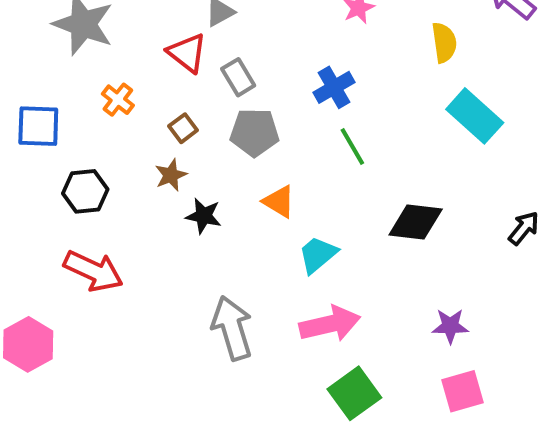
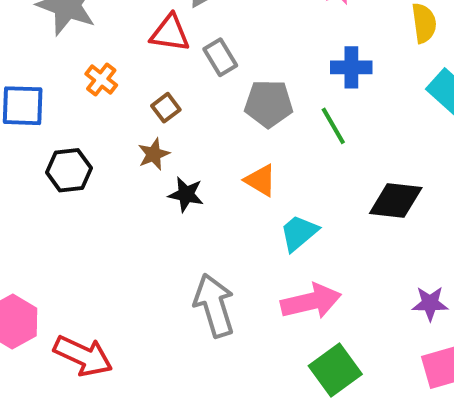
red triangle: (187, 53) -> (170, 33), turned -30
blue cross: (334, 87) -> (351, 67), moved, turned 30
gray pentagon: (254, 132) -> (269, 104), moved
red arrow: (93, 271) -> (83, 356), moved

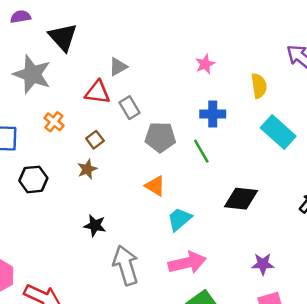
black star: (186, 194) -> (95, 226), moved

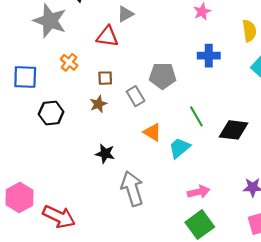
gray rectangle: (130, 108) -> (136, 96), moved
brown square: (95, 140) -> (105, 78), turned 35
green line: (201, 151) -> (196, 116), moved
orange triangle: (155, 186) -> (152, 132), moved
pink arrow: (187, 263) -> (199, 192), moved, size x0.7

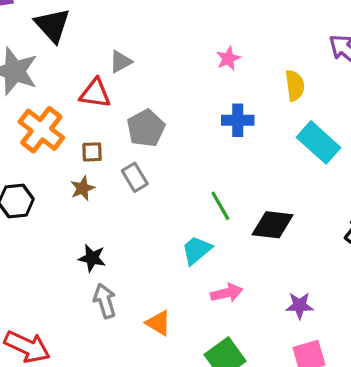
orange cross: (69, 62) -> (41, 130), size x1.8
gray pentagon: (163, 76) -> (146, 128), moved, turned -30
orange triangle: (152, 132) -> (159, 323), moved
gray arrow: (132, 188) -> (105, 301), moved, size x0.7
pink arrow: (199, 192) -> (227, 293), moved

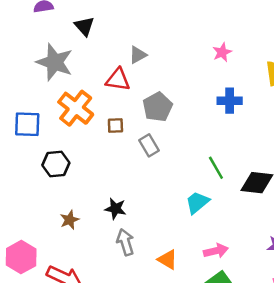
black triangle: (52, 25) -> (84, 26), size x0.7
brown star: (83, 188) -> (70, 220), moved
pink arrow: (227, 293) -> (216, 251), moved

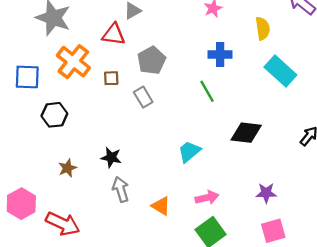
green line: (216, 168) -> (207, 91), moved

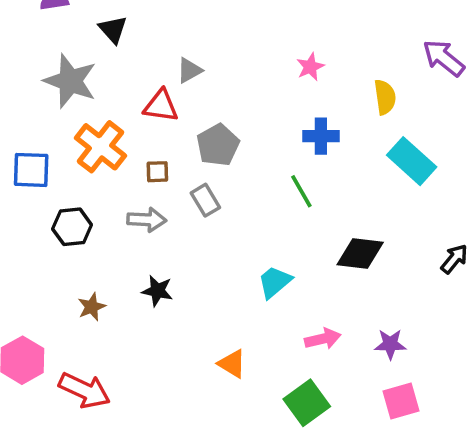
gray arrow: (121, 189) -> (147, 220), moved, turned 110
pink arrow: (207, 198) -> (323, 339), moved

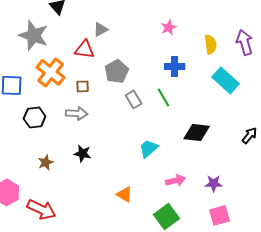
purple arrow: (444, 58) -> (245, 42), moved, turned 35
gray rectangle: (205, 200) -> (134, 99), moved

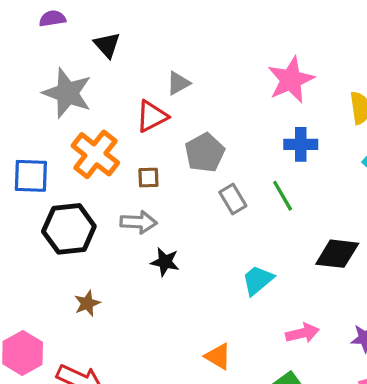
pink star: (169, 27) -> (291, 80), size x1.8
red triangle: (85, 49) -> (152, 116), turned -35
black hexagon: (35, 117) -> (69, 229), size x1.4
black star: (83, 153) -> (165, 262), moved

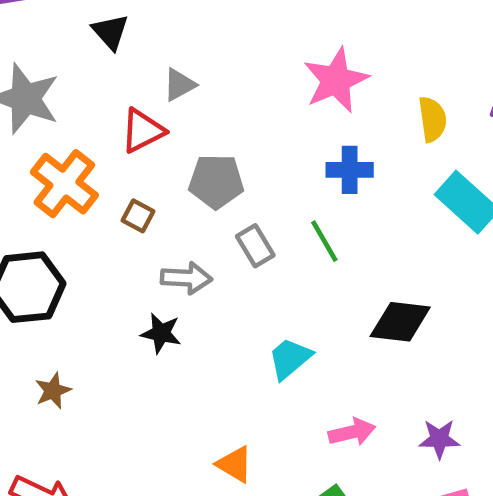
black triangle: (107, 45) -> (110, 32), moved
gray pentagon: (205, 153) -> (216, 181), turned 30
brown square: (148, 177) -> (138, 216), turned 30
gray arrow: (138, 222) -> (186, 278), moved

